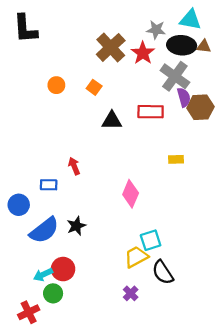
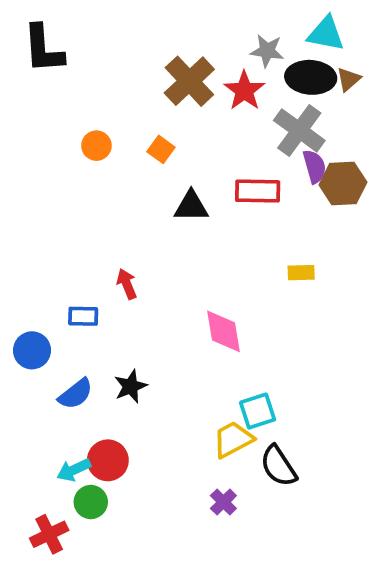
brown triangle: (204, 46) -> (349, 79), turned -48
pink diamond: (131, 194) -> (223, 331), turned -32
blue semicircle: (44, 230) -> (76, 394), size x0.7

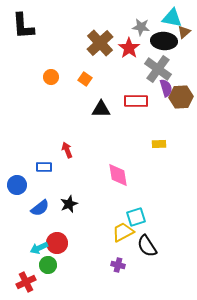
brown triangle: (349, 79) -> (184, 32), moved
purple cross: (223, 502) -> (118, 265), turned -32

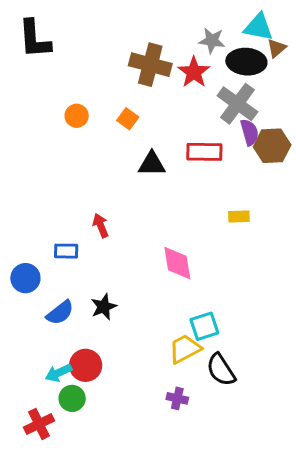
brown cross: (100, 43) -> (150, 65), turned -32

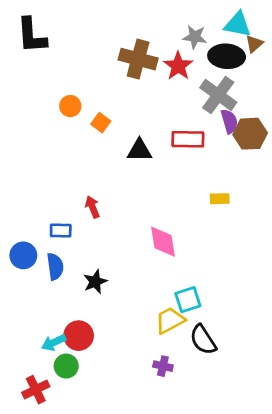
orange square: (128, 119) -> (101, 123), moved
blue semicircle: (60, 313) -> (55, 266), moved, turned -60

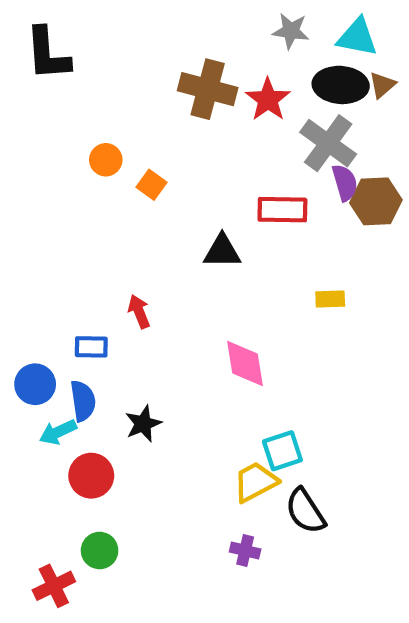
gray star: (195, 37) -> (291, 31), moved
brown triangle: (254, 44) -> (382, 85), moved
black triangle: (139, 150) -> (222, 251), moved
red circle: (79, 336) -> (91, 476), moved
cyan arrow: (54, 343) -> (58, 432), moved

